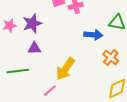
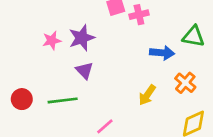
purple triangle: (34, 48) -> (84, 70), turned 48
yellow arrow: (65, 69) -> (147, 95), moved, size x0.7

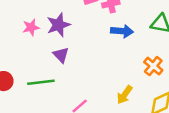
blue arrow: (162, 53) -> (122, 31), moved
yellow arrow: (147, 95) -> (125, 95), moved

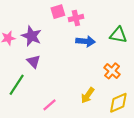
purple star: (58, 25) -> (31, 36), turned -30
green line: (41, 82) -> (17, 85), turned -50

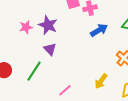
blue arrow: (86, 41) -> (99, 30), turned -36

